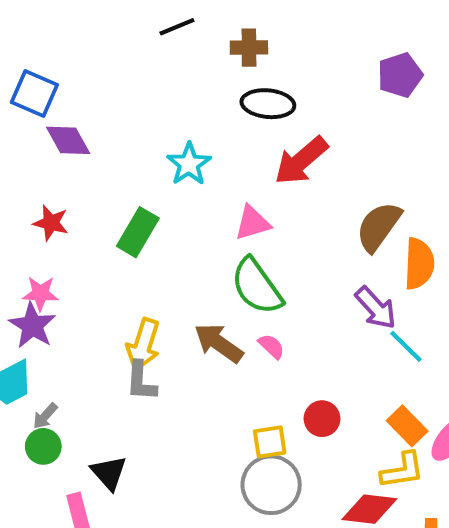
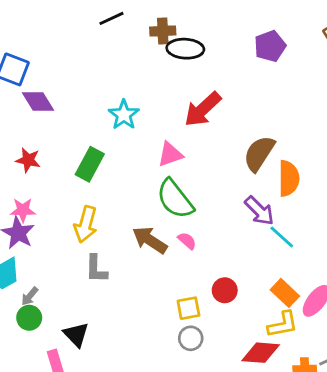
black ellipse: (268, 104) -> (185, 49), moved
yellow arrow: (143, 345) -> (86, 224), moved
gray circle: (271, 485) -> (191, 338), size x0.6

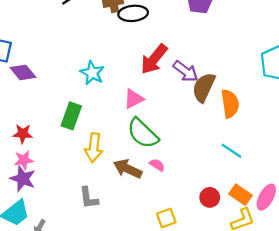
red star: (28, 160) -> (23, 134), moved
purple arrow: (259, 211) -> (186, 71), moved
yellow arrow: (86, 224) -> (94, 148), moved
red circle: (225, 290) -> (210, 197), moved

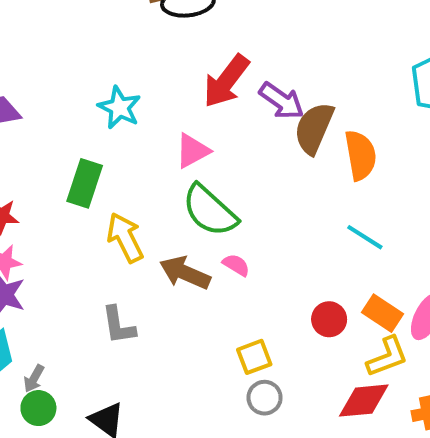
yellow arrow: (94, 148) -> (125, 238), turned 148

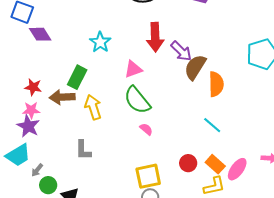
red arrow: (226, 81) -> (155, 37), turned -48
brown arrow: (185, 273) -> (62, 97), moved, turned -35
yellow square: (254, 357) -> (148, 176), size x1.5
green circle: (38, 408) -> (48, 185), moved

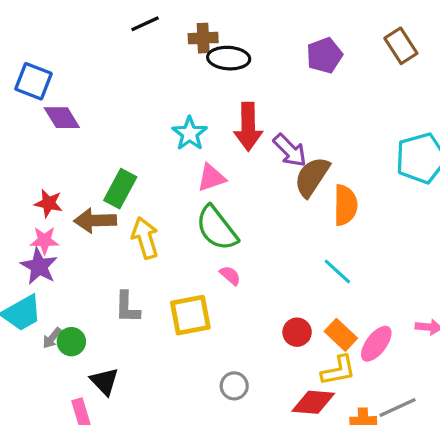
cyan star: (100, 42) -> (190, 133), moved
yellow square: (148, 176) -> (190, 315), moved
green circle: (48, 185) -> (71, 342), moved

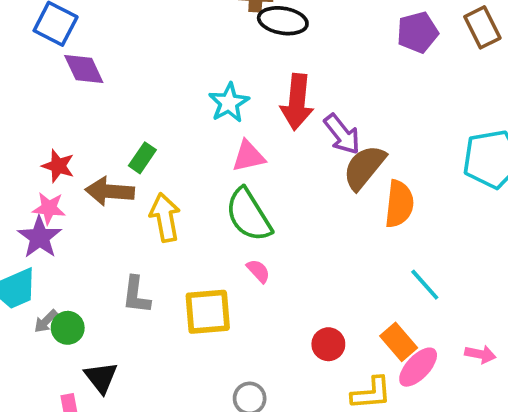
purple pentagon: (324, 55) -> (417, 32), moved
green rectangle: (120, 189) -> (142, 158), size x0.7
cyan line: (337, 271) -> (425, 285), moved
orange rectangle: (341, 335) -> (399, 342), moved

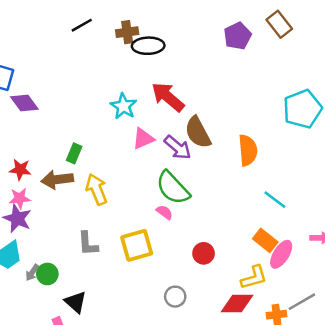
red arrow: (297, 102) -> (168, 97), turned 136
purple arrow: (342, 134) -> (178, 148), moved
brown semicircle: (364, 167) -> (198, 132), moved, turned -56
green semicircle: (249, 215) -> (173, 188), moved
red circle: (328, 344) -> (204, 253), moved

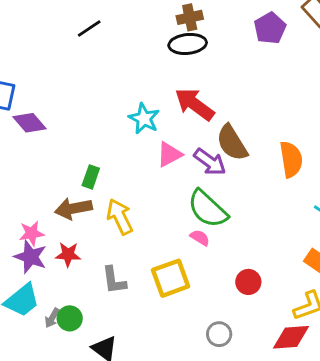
brown cross: (127, 32) -> (190, 17), moved
black ellipse: (148, 46) -> (188, 44), moved
red star: (20, 170) -> (68, 254), moved

